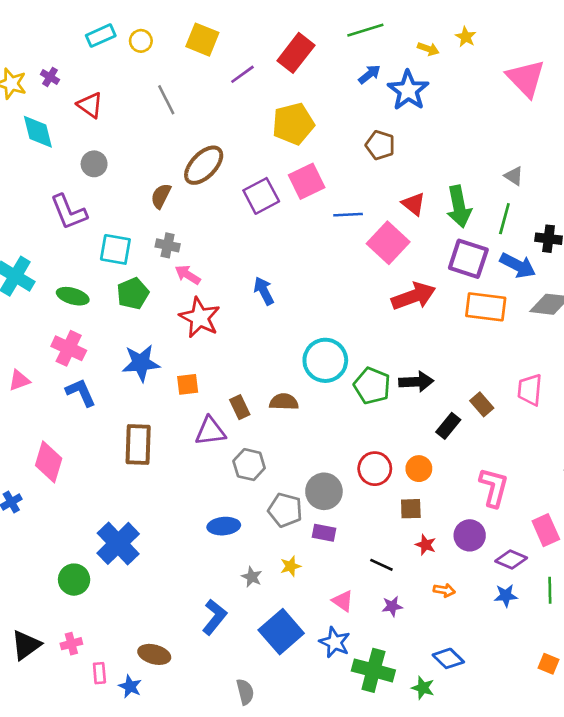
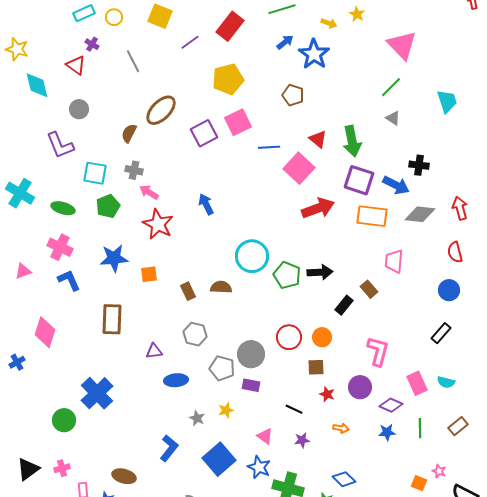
purple cross: (50, 77) -> (92, 44), moved
green line: (504, 219) -> (391, 87), moved, turned 30
pink trapezoid: (530, 390) -> (394, 261), moved
purple triangle: (210, 431) -> (154, 351), moved, size x0.7

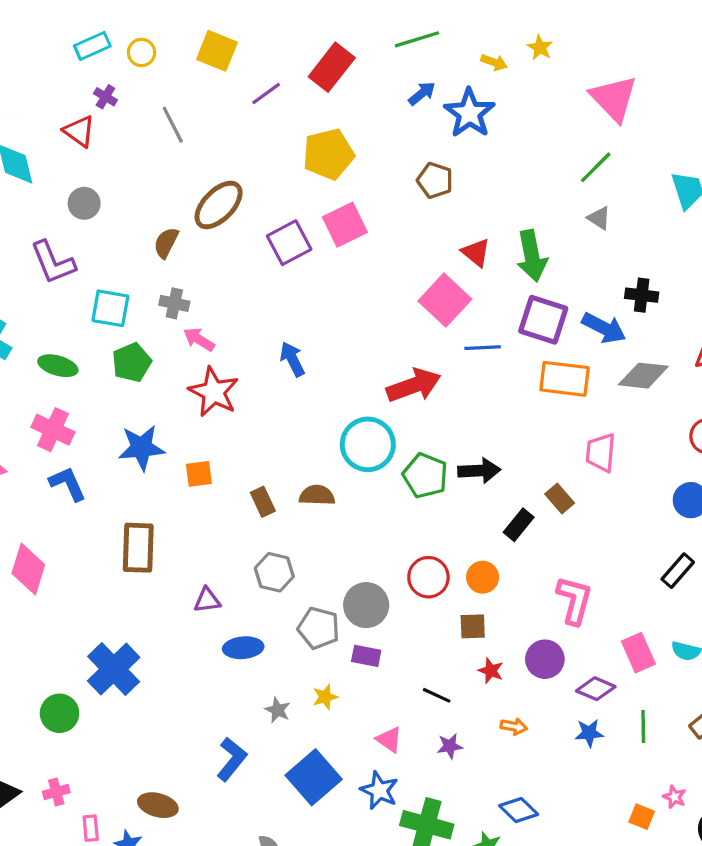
blue line: (269, 147) -> (483, 348), moved
red arrow: (318, 208) -> (414, 385), moved

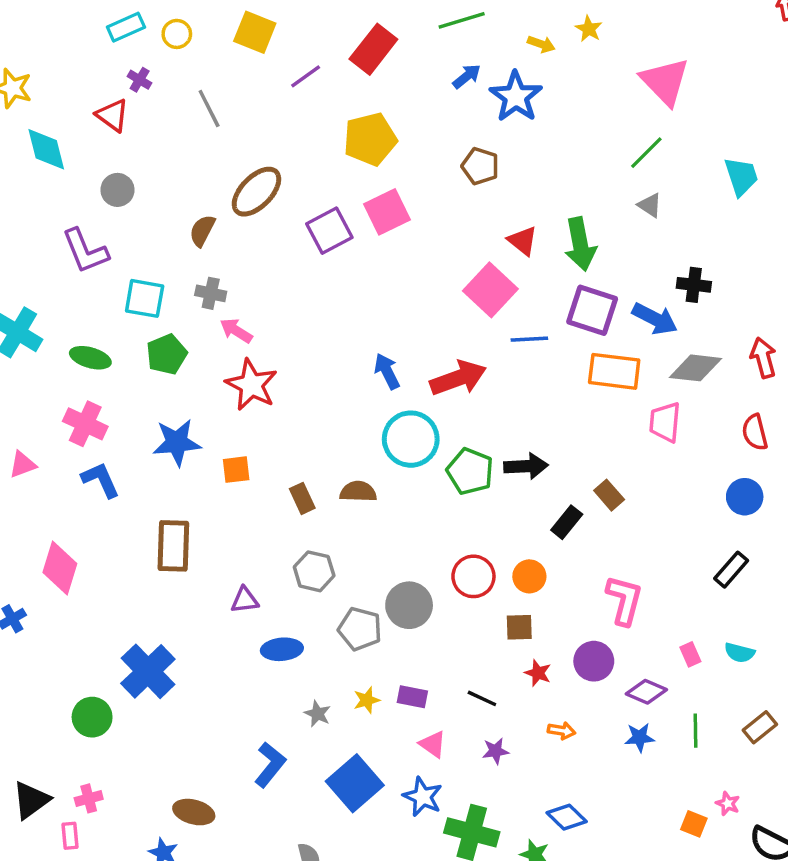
blue arrow: (292, 359) -> (387, 371), moved
pink trapezoid: (601, 453) -> (665, 422), moved
pink rectangle: (638, 653) -> (690, 654), size x0.6
purple rectangle: (366, 656) -> (412, 697), moved
pink rectangle: (91, 828) -> (70, 836), moved

